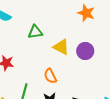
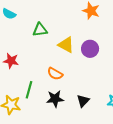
orange semicircle: (50, 76) -> (55, 74), turned -35

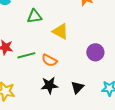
purple circle: (90, 49) -> (95, 52), moved
green line: (29, 90) -> (26, 55), moved, turned 60

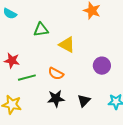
green line: (26, 55) -> (27, 78), moved

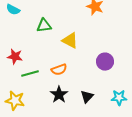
orange semicircle: (56, 74) -> (59, 70), turned -49
black star: (56, 99) -> (59, 95), turned -30

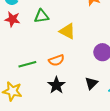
red star: (15, 57) -> (12, 19), moved
black triangle: (87, 97) -> (91, 83), moved

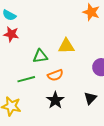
green triangle: (41, 16) -> (40, 56), moved
yellow triangle: (67, 31) -> (66, 46), turned -30

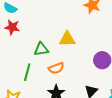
green line: (26, 79) -> (27, 72), turned -60

